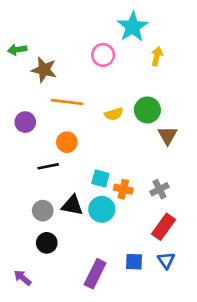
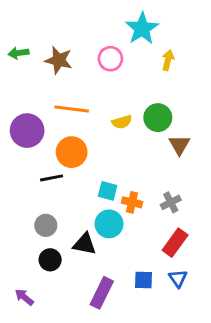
brown star: (44, 70) -> (59, 60), moved
purple circle: (25, 122) -> (27, 131), size x1.5
orange circle: (67, 142) -> (72, 152), size x1.4
black triangle: (72, 205) -> (85, 244), moved

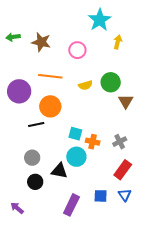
pink circle: (110, 59) -> (77, 50), moved

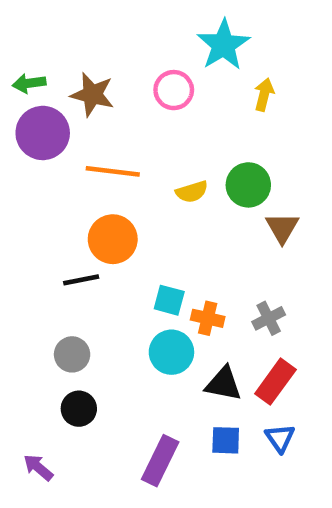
pink circle: (77, 50) -> (174, 90), moved
purple circle: (19, 91) -> (43, 133), moved
black triangle: (59, 171) -> (223, 384), moved

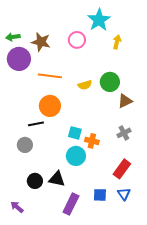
brown triangle: (282, 228) -> (125, 101), turned 35
gray cross: (269, 318) -> (124, 133), moved
gray circle: (72, 354) -> (25, 145), moved
black triangle: (223, 384) -> (57, 179), moved

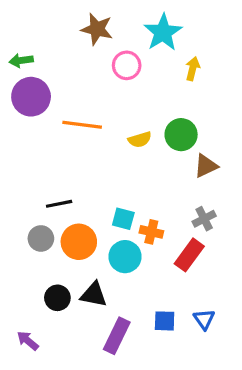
brown star: (41, 42) -> (97, 29), moved
orange circle: (50, 106) -> (79, 242), moved
red rectangle: (122, 169) -> (189, 255), moved

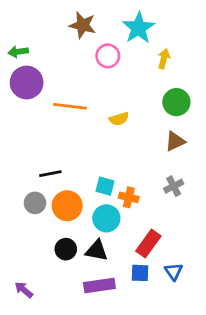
green circle: (181, 135) -> (176, 102), moved
red rectangle: (189, 255) -> (148, 244), moved
black triangle: (94, 295) -> (97, 251), moved
black circle: (57, 298) -> (66, 249), moved
purple rectangle: (117, 336) -> (99, 286), turned 56

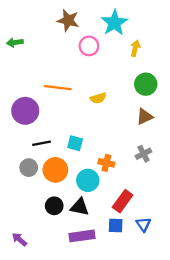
purple circle: (27, 82) -> (25, 111), moved
cyan square: (105, 186) -> (75, 143), moved

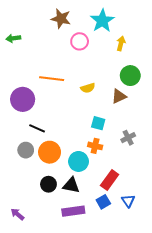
brown triangle: (145, 117) -> (119, 96), moved
black line: (41, 143) -> (37, 128), turned 35
cyan square: (75, 143) -> (98, 123), moved
blue square: (116, 226) -> (103, 202), turned -32

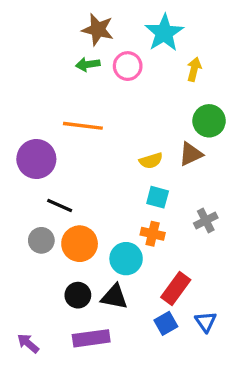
green arrow: (13, 38) -> (88, 64), moved
yellow semicircle: (88, 88) -> (151, 161), moved
purple rectangle: (73, 211) -> (91, 338), moved

